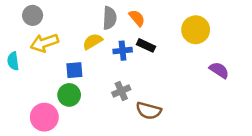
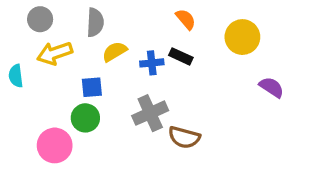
gray semicircle: (110, 18) -> (95, 22), moved
orange semicircle: (137, 18) -> (186, 19), moved
gray cross: (121, 91) -> (150, 113), size x1.5

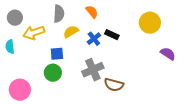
gray circle: (40, 19) -> (15, 18), moved
orange semicircle: (186, 19) -> (92, 12), moved
blue cross: (152, 63) -> (94, 39), turned -32
pink circle: (55, 145) -> (20, 90), moved

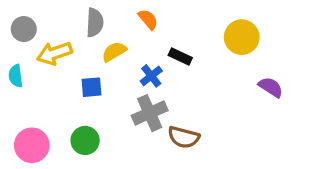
blue cross: (94, 39) -> (151, 76), moved
green circle: (53, 73) -> (85, 140), moved

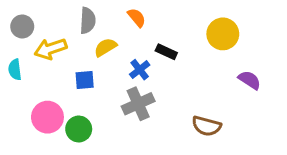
brown semicircle: (184, 137) -> (206, 126), moved
pink circle: (32, 145) -> (47, 117), moved

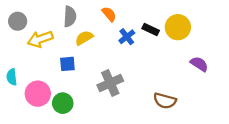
black rectangle: (166, 52) -> (151, 30), moved
cyan semicircle: (15, 70) -> (12, 77), moved
blue cross: (140, 70) -> (127, 37), moved

